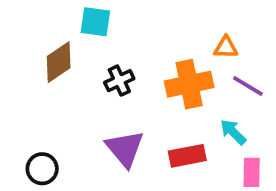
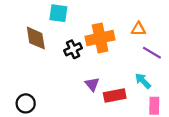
brown diamond: (59, 62) -> (36, 38), turned -65
orange cross: (189, 84) -> (100, 38), moved
purple triangle: (125, 149) -> (92, 84), moved, size x0.6

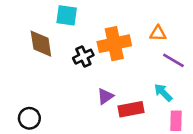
purple triangle: (92, 84) -> (105, 96), turned 35

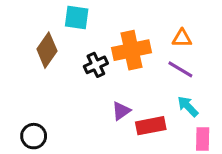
brown diamond: (41, 44) -> (47, 50), turned 44
purple line: (173, 60) -> (180, 69), moved

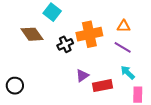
cyan square: (77, 17) -> (52, 12), turned 30
brown diamond: (47, 50) -> (32, 34), turned -70
black circle: (34, 136) -> (15, 86), moved

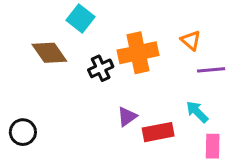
orange triangle: (124, 26) -> (191, 40), turned 40
purple line: (123, 47) -> (211, 70), moved, turned -36

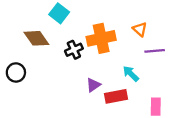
cyan arrow: (197, 112) -> (131, 74), moved
black circle: (23, 132) -> (16, 72), moved

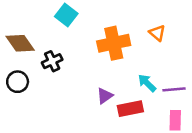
brown diamond: (36, 38) -> (20, 43), moved
black cross: (74, 50) -> (52, 61), moved
purple line: (155, 51) -> (174, 89), moved

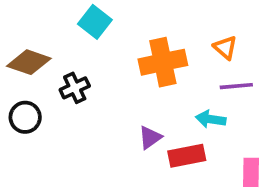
brown diamond: (20, 43) -> (29, 62), turned -36
cyan arrow: (147, 83) -> (211, 119), turned -36
purple line: (174, 89) -> (236, 86), moved

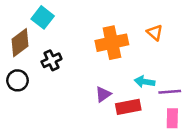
cyan square: (95, 22) -> (43, 17), moved
brown diamond: (29, 62) -> (20, 43), turned -56
purple line: (236, 86) -> (170, 92), moved

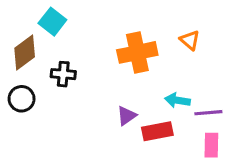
black cross: (51, 60) -> (63, 74), turned 30

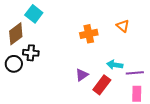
orange cross: (137, 52) -> (89, 34), size x0.7
black cross: (63, 74) -> (31, 53), moved
red rectangle: (157, 131) -> (102, 85), turned -42

